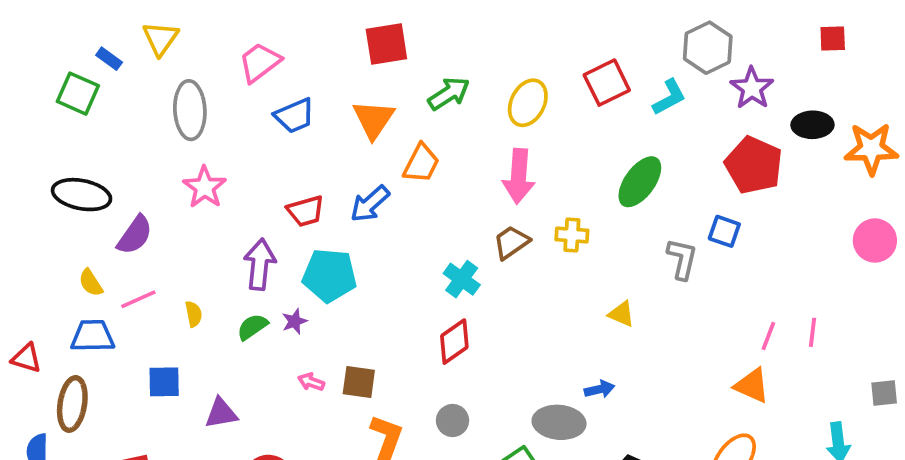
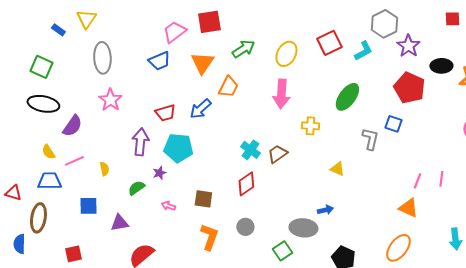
pink trapezoid: (260, 62) -> (174, 32), moved
green square: (78, 94) -> (41, 67), moved
brown trapezoid: (511, 242) -> (277, 154), moved
green semicircle: (252, 327) -> (136, 188), moved
brown square: (359, 382) -> (203, 199), moved

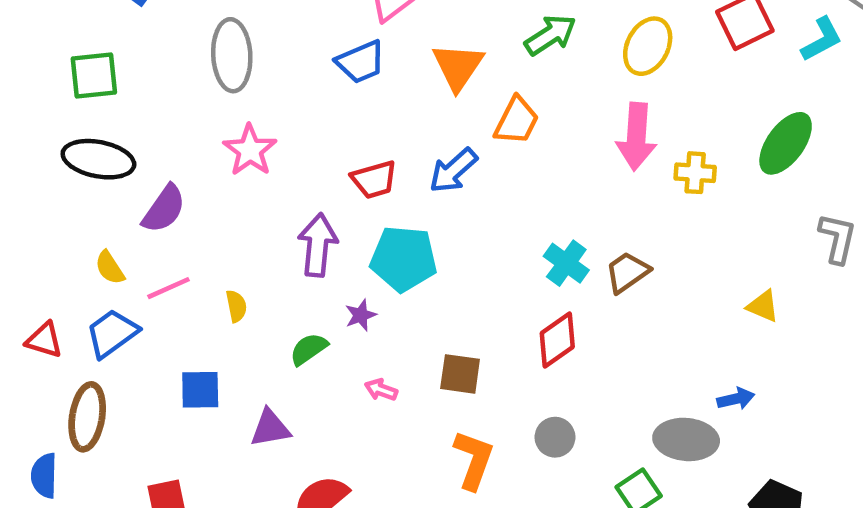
green square: (41, 67) -> (94, 76), turned -30
yellow cross: (310, 126) -> (695, 173), moved
blue trapezoid: (49, 181) -> (112, 333), turned -35
red triangle: (13, 193) -> (44, 340), moved

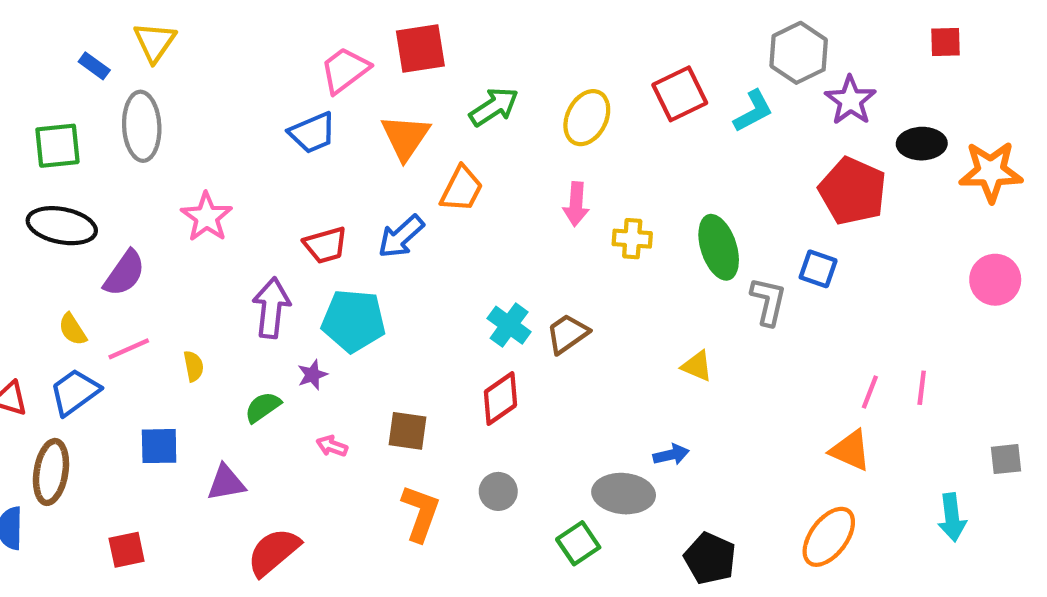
gray ellipse: (232, 55) -> (142, 126), moved
pink arrow: (636, 137) -> (576, 204), size x0.7
green ellipse: (786, 143) -> (719, 247), moved, turned -54

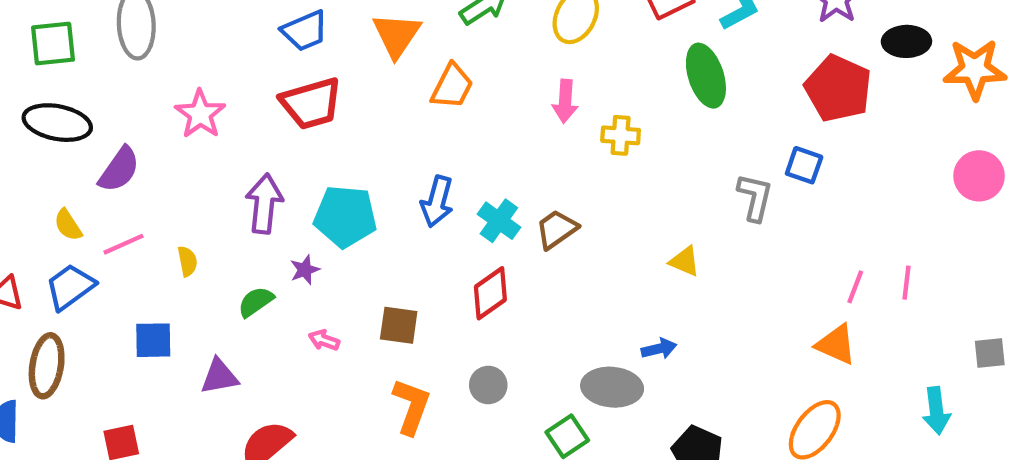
blue arrow: (401, 236) -> (437, 201), moved, turned -33
red trapezoid: (325, 245) -> (311, 103), moved, size x1.4
green ellipse: (719, 247) -> (706, 76), moved

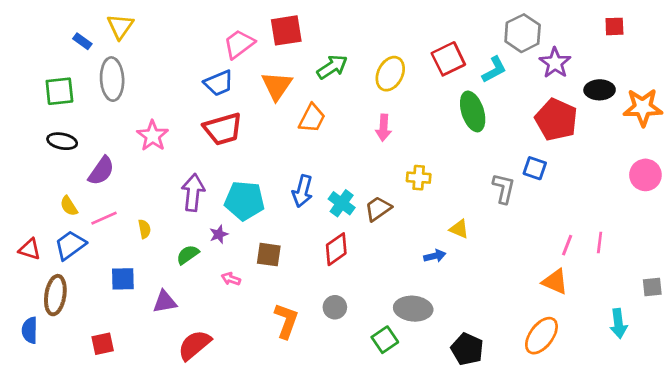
black ellipse: (57, 123) -> (62, 141), size x0.7
yellow cross: (621, 135) -> (419, 178), moved
brown square: (399, 325) -> (269, 255), moved
blue arrow: (659, 349) -> (435, 256), moved

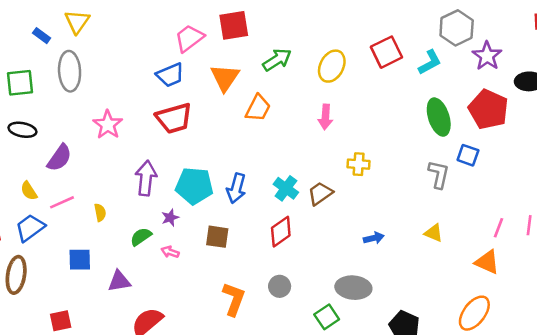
green ellipse: (473, 111) -> (439, 117), moved
blue arrow: (302, 191) -> (236, 188), moved
yellow triangle: (459, 229) -> (434, 233), moved
pink arrow: (231, 279) -> (170, 252), moved

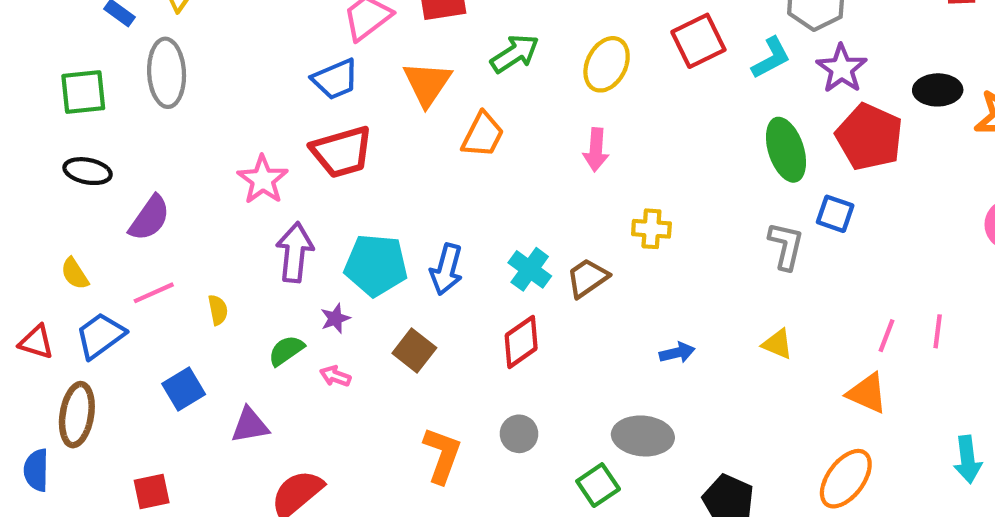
purple star: (487, 56) -> (842, 69), moved
pink star: (108, 125) -> (263, 180), moved
yellow semicircle: (29, 191) -> (75, 274), moved
brown square: (217, 237) -> (414, 351), turned 30
blue square: (80, 260) -> (184, 389), turned -30

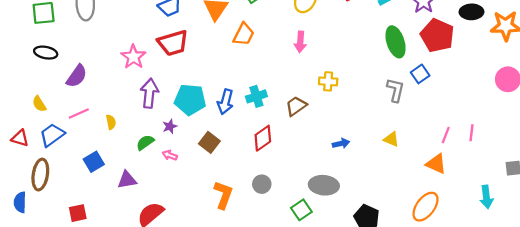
blue square: (835, 214) -> (420, 74), turned 36
cyan cross: (530, 269) -> (256, 96), moved, turned 36

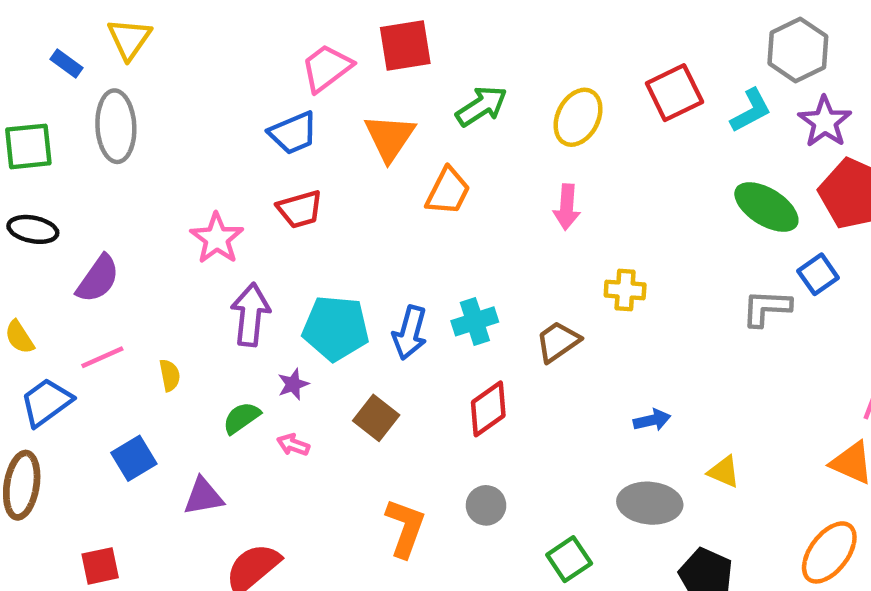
green ellipse: (396, 42) -> (766, 207), turned -40
red trapezoid: (173, 43) -> (300, 209), size x0.7
gray L-shape: (396, 90) -> (766, 308), turned -100
yellow triangle: (391, 139) -> (724, 472), moved
gray ellipse: (324, 185) -> (650, 503), moved

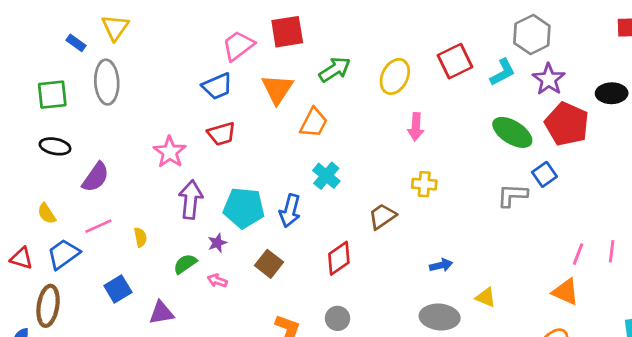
pink arrow: (567, 207) -> (416, 127), moved
cyan cross: (475, 321) -> (326, 176), moved, turned -32

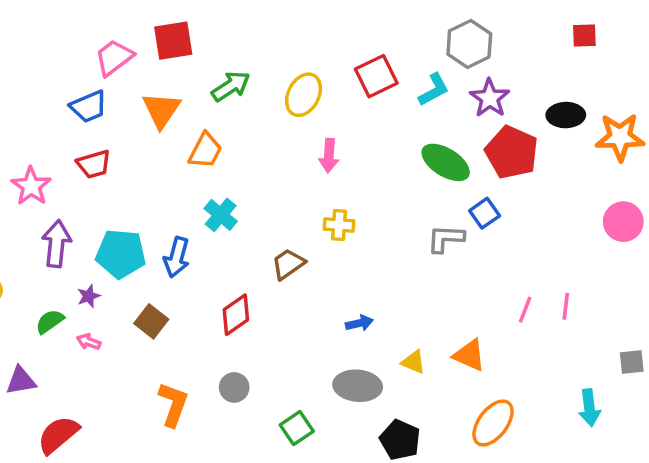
orange triangle: (565, 292) -> (469, 355), moved

